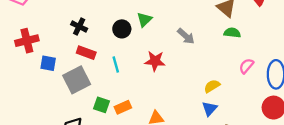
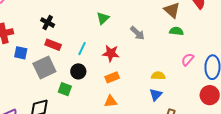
black circle: (122, 29) -> (78, 71), moved
cyan line: (116, 65) -> (82, 49), moved, turned 40
yellow semicircle: (212, 86) -> (158, 76), turned 32
orange rectangle: (123, 107) -> (112, 77), moved

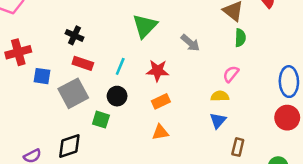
green triangle: (103, 18) -> (145, 26), size x1.5
green semicircle: (176, 31) -> (240, 38), turned 88
pink semicircle: (188, 59) -> (231, 74), moved

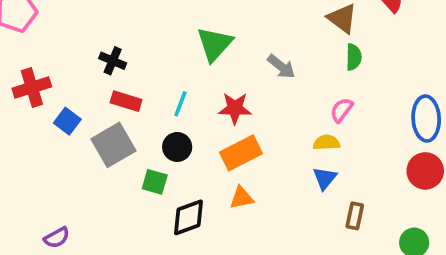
blue square: (42, 76) -> (67, 121), turned 30
orange rectangle: (161, 101) -> (241, 153), size x1.5
black diamond: (69, 146) -> (188, 217), moved

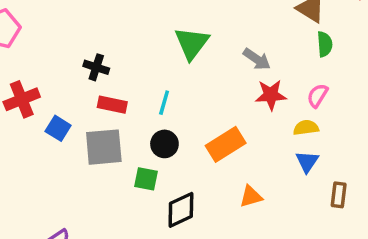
red star: (235, 108) -> (271, 95), moved
gray square: (113, 145) -> (104, 147), turned 30
orange triangle: (242, 198) -> (251, 196), moved

